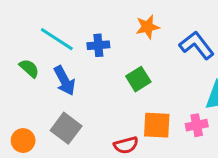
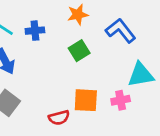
green square: (138, 79) -> (79, 51), moved

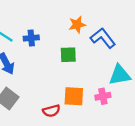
orange star: (78, 15) -> (77, 25), moved
green square: (79, 51) -> (68, 55), turned 30

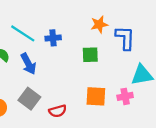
blue L-shape: (103, 38) -> (125, 38), turned 40
red semicircle: (51, 111) -> (58, 111), moved

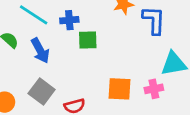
green square: (90, 55) -> (88, 40), moved

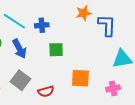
green square: (88, 40) -> (56, 50), moved
pink cross: (154, 89) -> (113, 88), moved

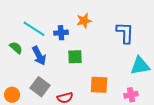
orange star: (84, 13) -> (84, 21), moved

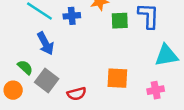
green semicircle: (16, 48) -> (25, 67), moved
green square: (75, 57) -> (120, 21), moved

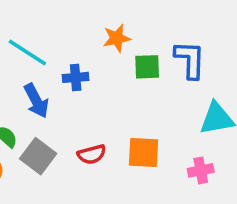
blue cross: (72, 16) -> (76, 77), moved
red semicircle: (77, 94) -> (92, 154), moved

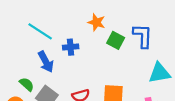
orange star: (117, 38) -> (96, 22), turned 30
green square: (147, 67) -> (116, 40), turned 30

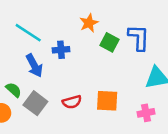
orange star: (96, 22) -> (89, 23), turned 30

